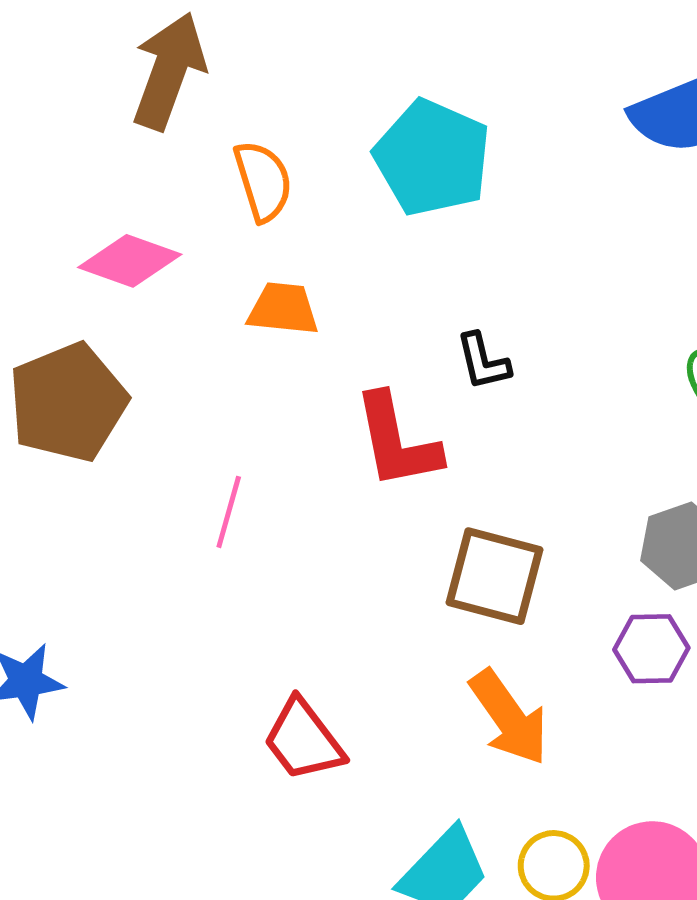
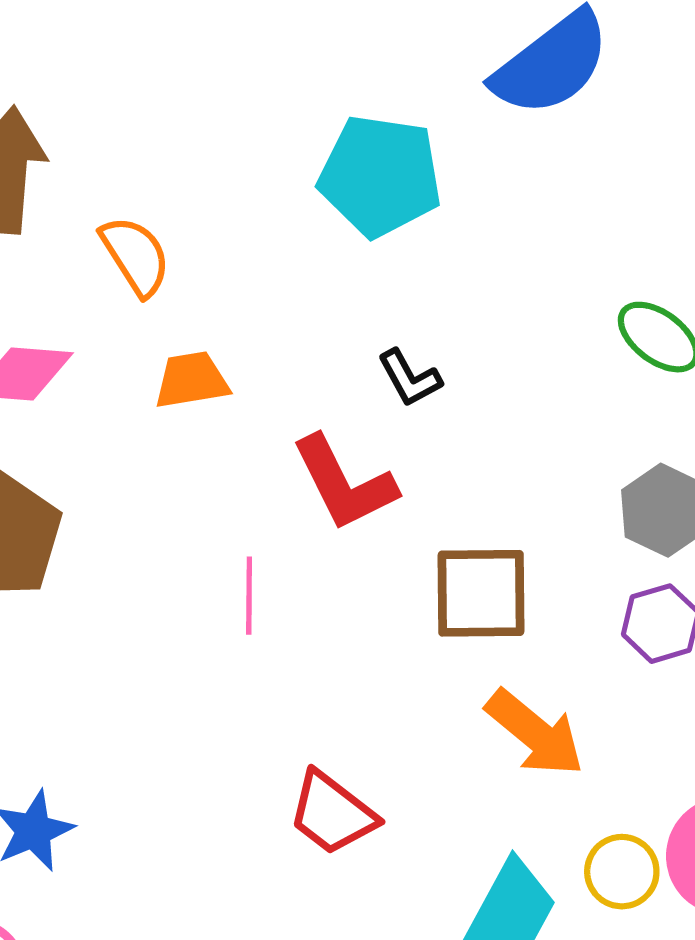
cyan pentagon: (432, 158) -> (380, 176), moved
pink line: (229, 512) -> (249, 596), moved

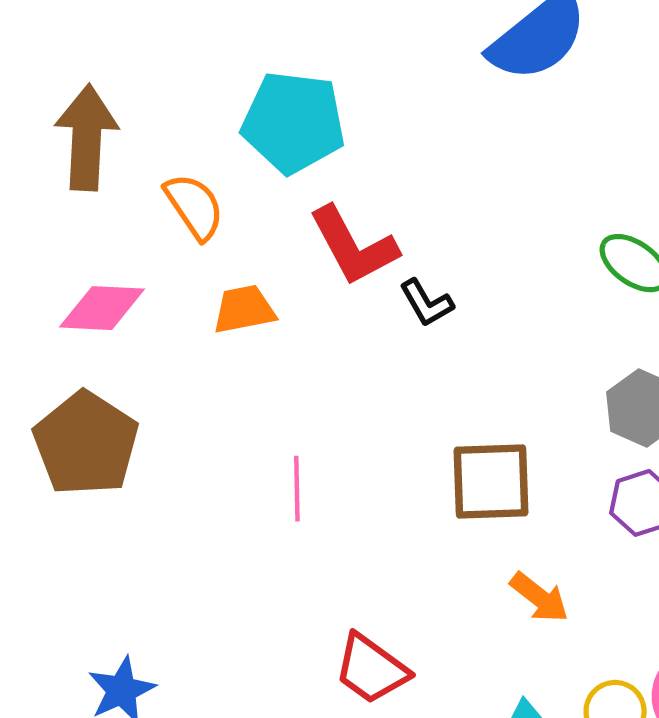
cyan pentagon: (380, 176) -> (293, 122), moved
red L-shape: (344, 483) -> (353, 246), moved
orange arrow: (535, 733) -> (539, 597), size x0.7

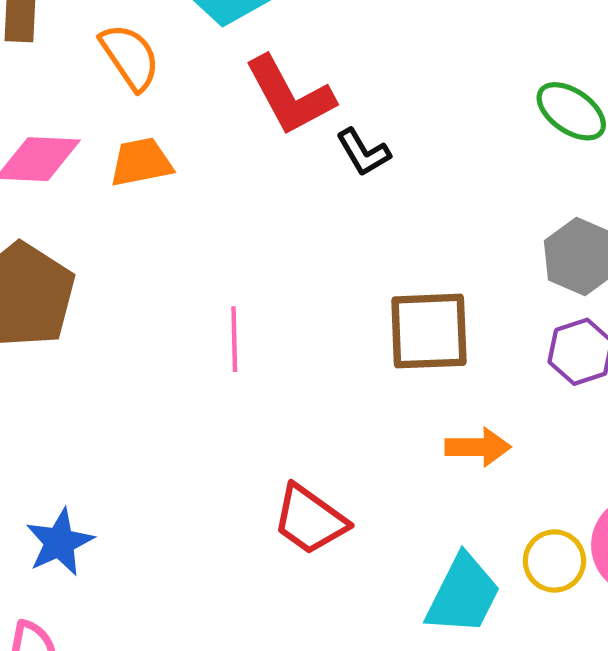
orange trapezoid: (244, 309) -> (141, 162), moved
orange arrow: (539, 597) -> (478, 447), turned -38

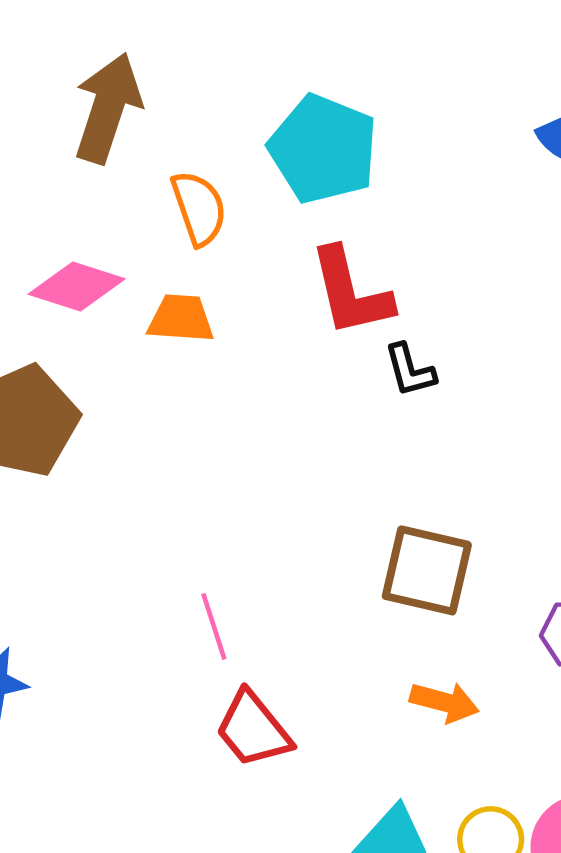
pink line: (234, 339) -> (214, 626), moved, turned -32

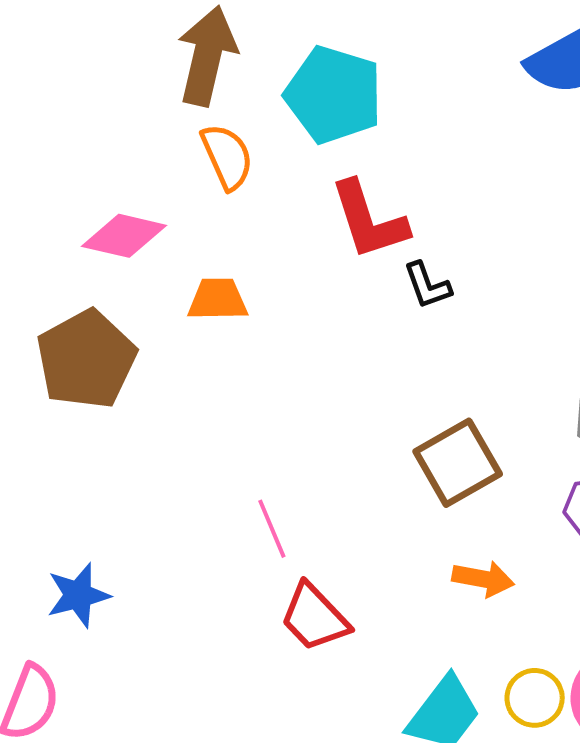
brown arrow: (108, 108) -> (207, 56), moved
orange trapezoid: (181, 318) -> (218, 299), moved
brown square: (427, 570) -> (458, 463), turned -38

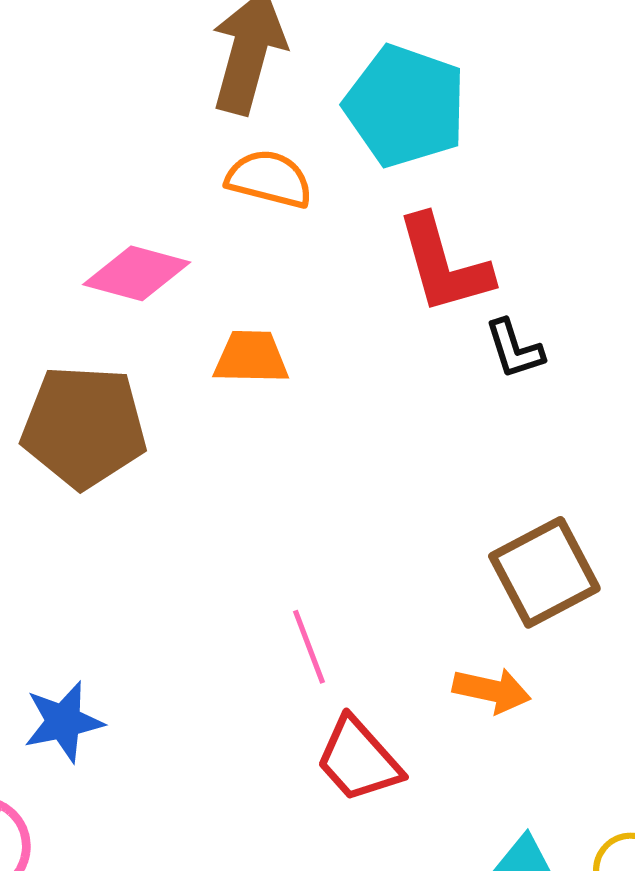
orange semicircle: (227, 157) -> (269, 179), turned -54
brown pentagon: (86, 359) -> (84, 427), turned 30
orange arrow: (483, 579) -> (492, 690), moved

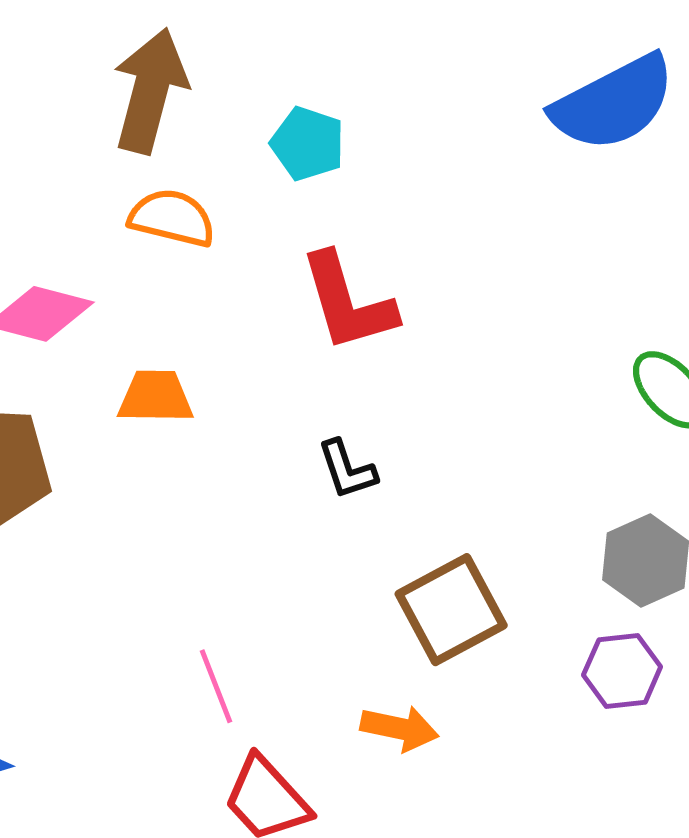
cyan pentagon: (405, 106) -> (308, 144), size x0.6
black L-shape: (514, 349) -> (347, 470), moved

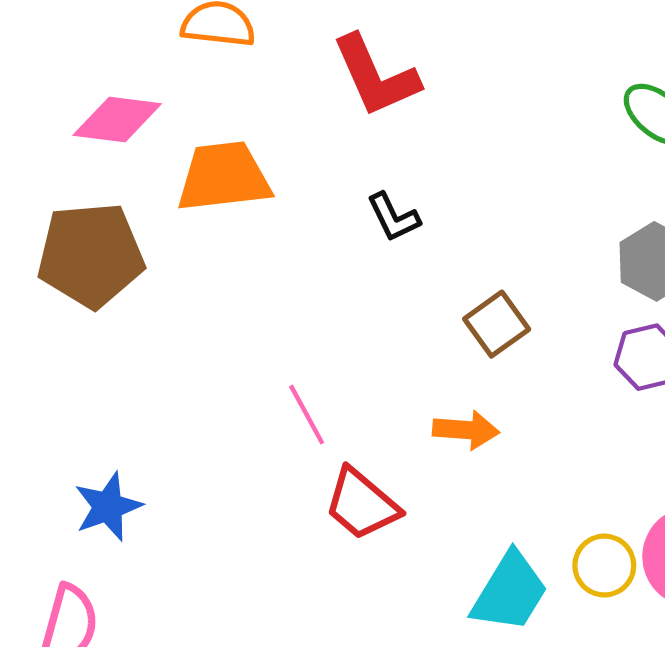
orange trapezoid: (155, 397) -> (224, 177), size x1.5
brown square: (451, 610) -> (497, 324), size x0.7

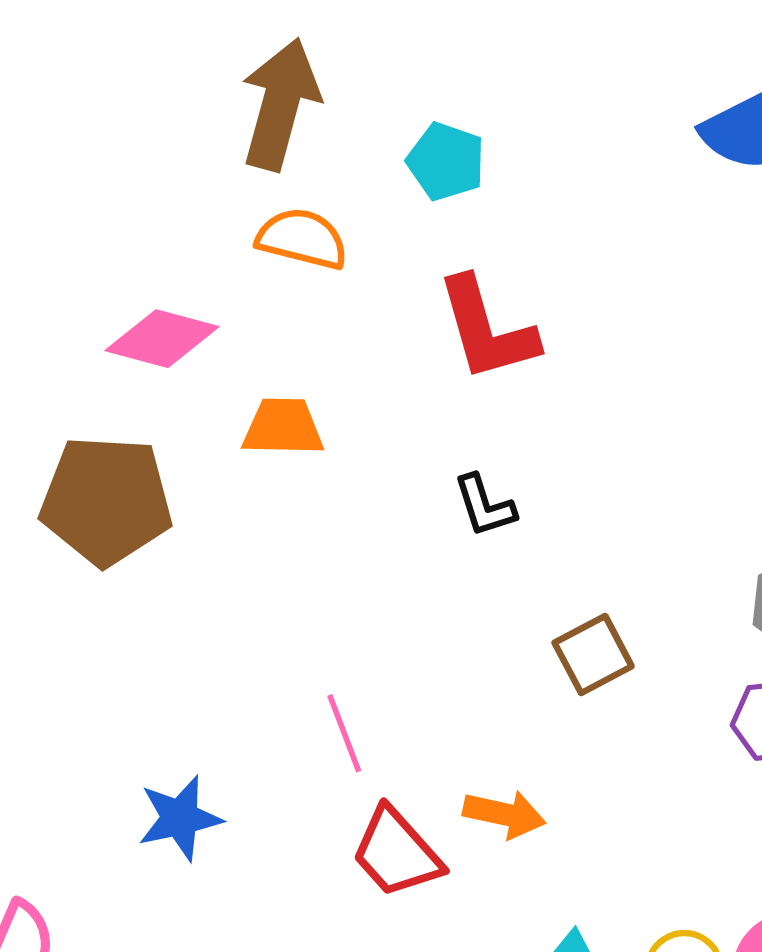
orange trapezoid: (224, 177) -> (283, 427), size x0.7
orange arrow: (466, 430) -> (504, 814), moved
blue star: (108, 507) -> (180, 818), moved

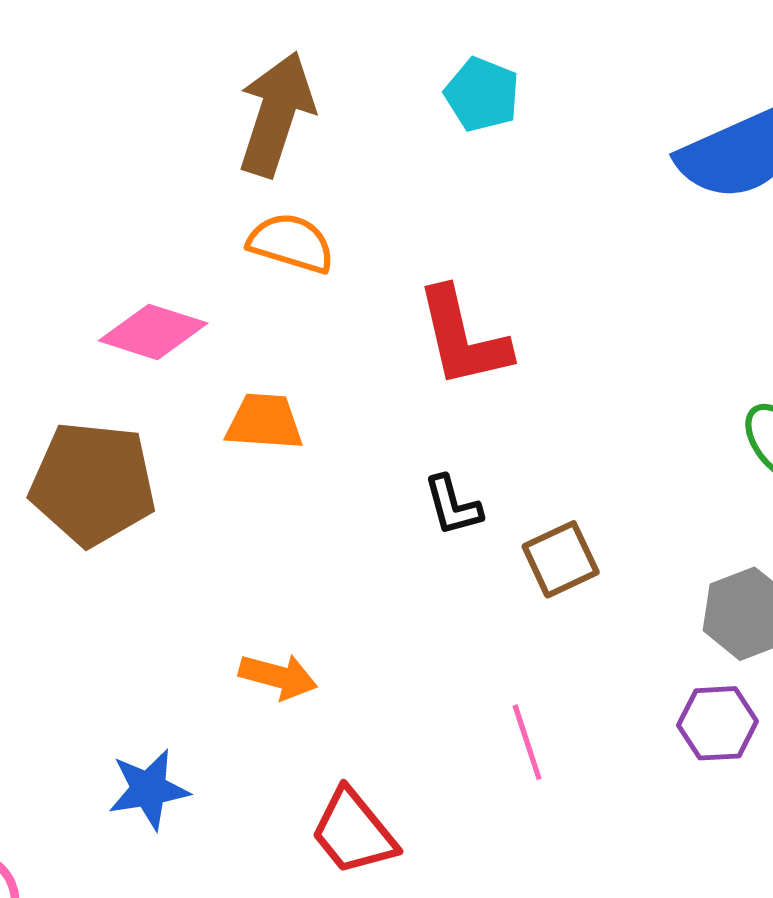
cyan pentagon: (446, 162) -> (482, 95), moved
brown square: (593, 655) -> (561, 559), moved
pink line: (344, 733) -> (527, 742), moved
orange arrow: (504, 814) -> (278, 676), moved

